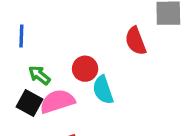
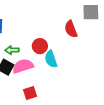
green arrow: (39, 75) -> (12, 50), turned -40

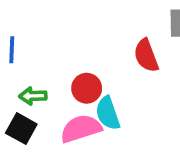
pink semicircle: (23, 66) -> (81, 129), moved

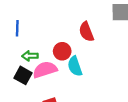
red semicircle: (146, 56) -> (86, 32), moved
pink semicircle: (81, 129) -> (45, 70), moved

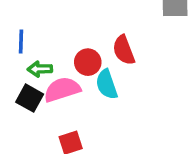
blue line: (17, 28) -> (21, 42), moved
red semicircle: (86, 32) -> (124, 50), moved

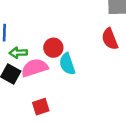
red semicircle: (124, 50) -> (110, 39), moved

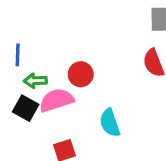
cyan semicircle: (67, 64) -> (110, 123), moved

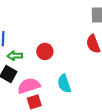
pink semicircle: (56, 100) -> (29, 86), moved

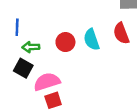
cyan semicircle: (64, 84) -> (91, 40), moved

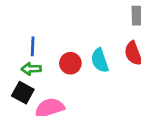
blue line: (17, 27) -> (33, 46), moved

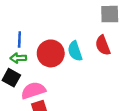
red circle: (70, 63) -> (51, 53), size x1.5

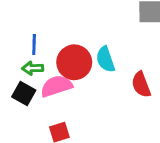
red semicircle: (103, 45) -> (141, 85), moved
pink semicircle: (33, 90) -> (56, 86), moved

